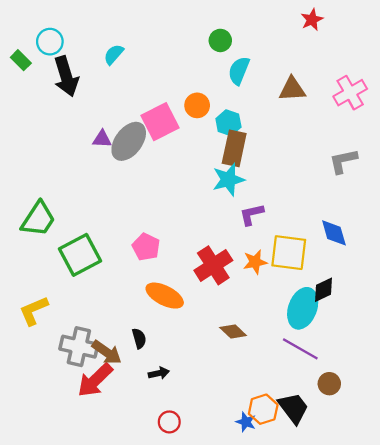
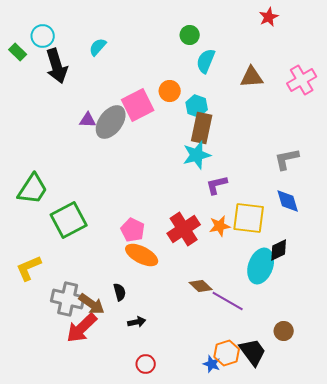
gray L-shape: (343, 161) -> (287, 159), moved
pink pentagon: (146, 247) -> (133, 230), moved
purple line: (300, 349) -> (228, 301), moved

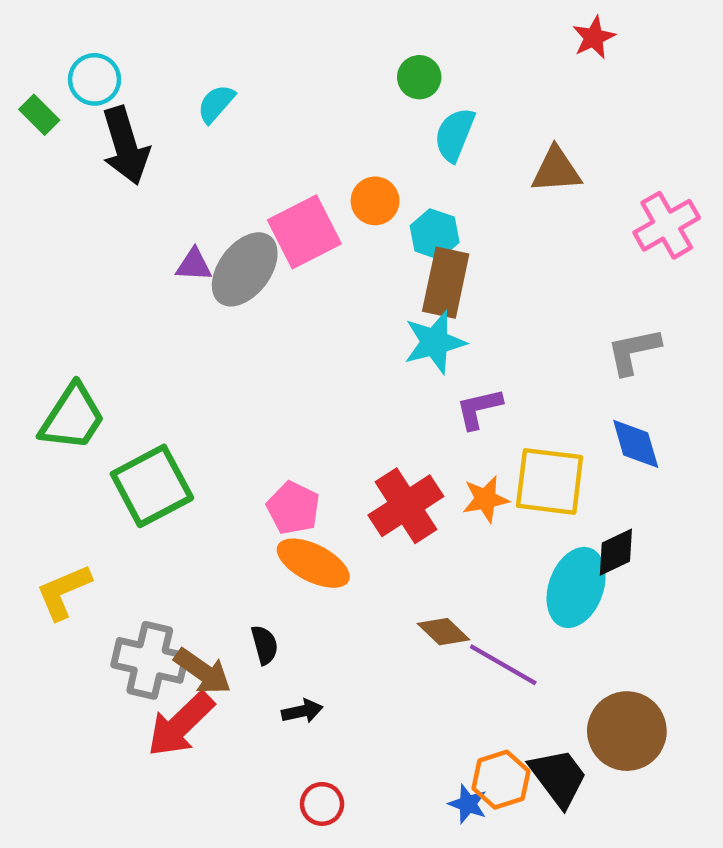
pink cross: (302, 80) -> (667, 225), moved
brown circle: (284, 331) -> (627, 731), size x1.8

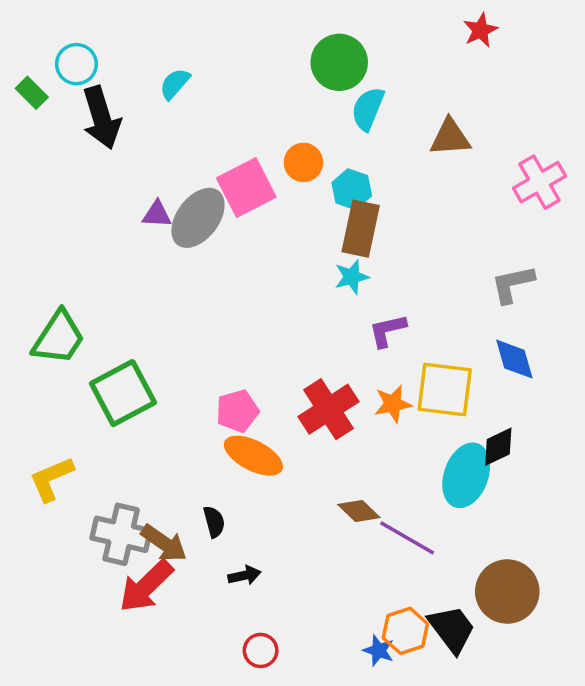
green circle: (419, 77) -> (339, 62), size x1.6
cyan star: (435, 342) -> (352, 277), size x0.7
pink pentagon: (293, 508) -> (237, 411), turned 30

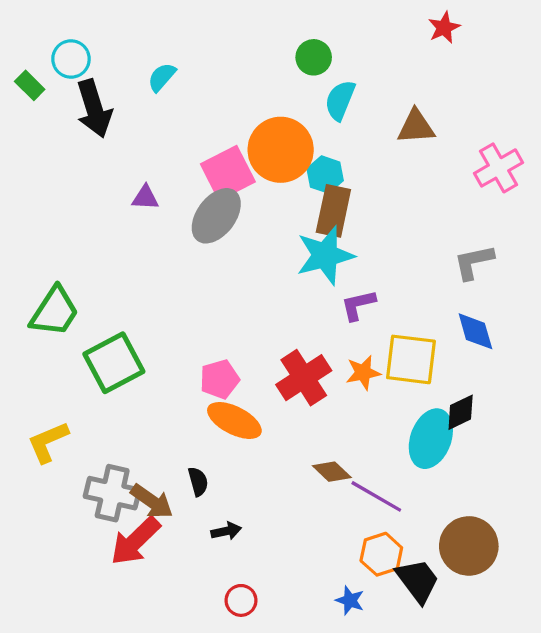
green circle: (339, 62) -> (314, 57), size x0.7
orange circle: (303, 162) -> (281, 150), size x1.8
gray ellipse: (198, 218) -> (216, 216), moved
cyan star: (352, 277) -> (325, 255), size x1.8
orange hexagon: (405, 631) -> (381, 554), moved

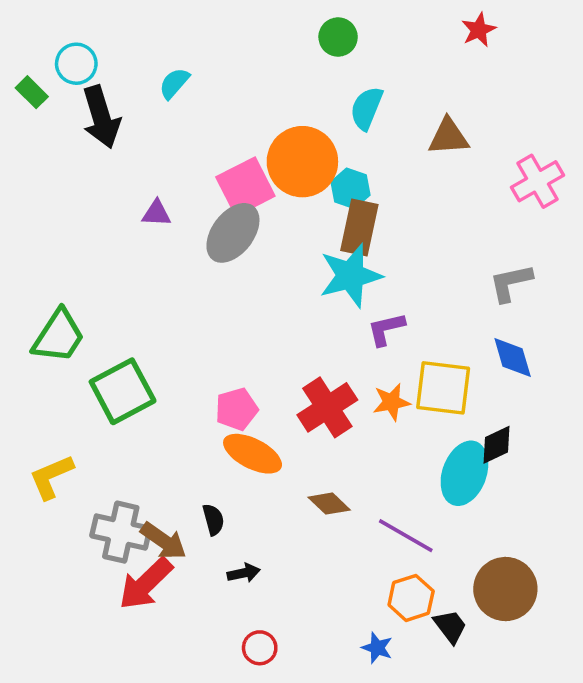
green circle: (314, 57) -> (338, 37), moved
brown diamond: (332, 472) -> (329, 504), moved
black trapezoid: (418, 581) -> (450, 626), size x0.7

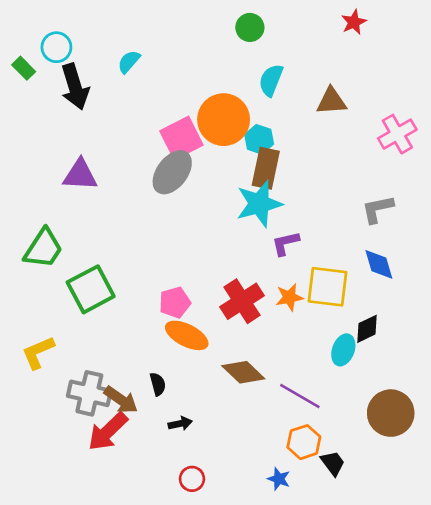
purple triangle: (156, 213) -> (80, 175), moved, size x1.6
cyan ellipse: (464, 473) -> (343, 350), size x0.7
brown diamond: (329, 504) -> (243, 372), size x1.4
brown circle: (505, 589) -> (391, 413), moved

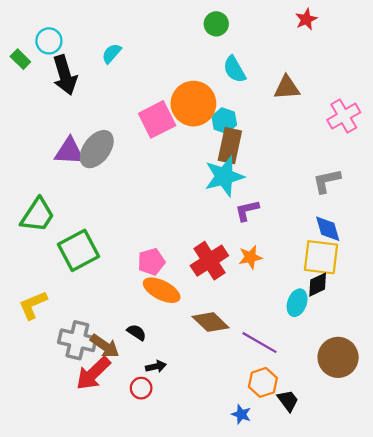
cyan semicircle: (271, 80) -> (234, 69), turned -52
gray ellipse: (172, 172) -> (97, 149), moved
yellow square: (328, 287) -> (321, 257), moved
black semicircle: (158, 384) -> (137, 332), turned -42
red circle: (192, 479) -> (141, 388), moved

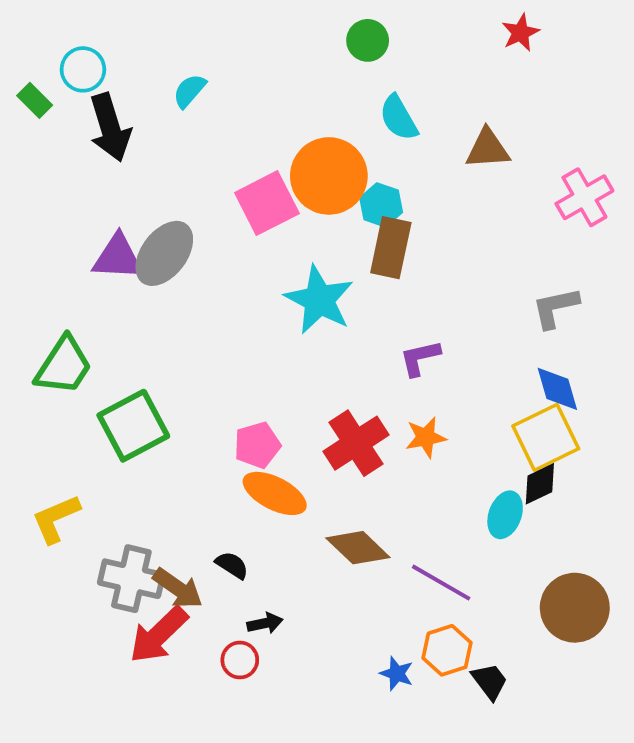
cyan star: (224, 176) -> (319, 300), moved, turned -30
yellow square: (321, 257) -> (546, 437), turned -33
blue star: (241, 414) -> (397, 674), moved

